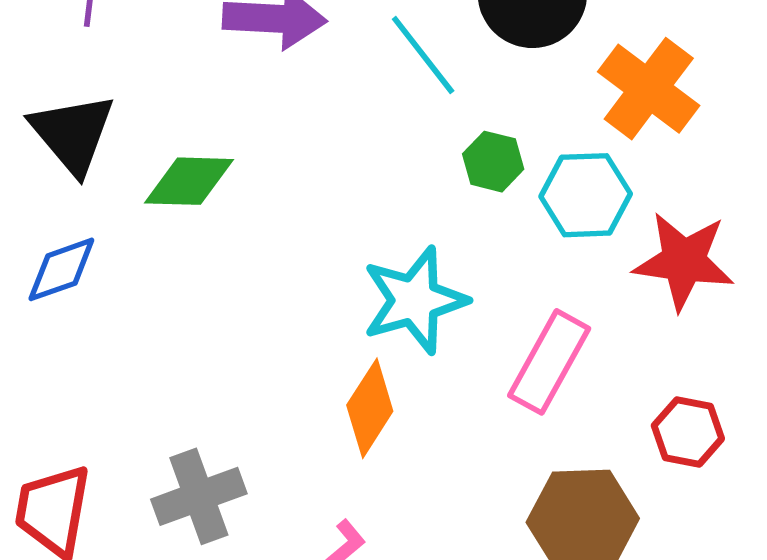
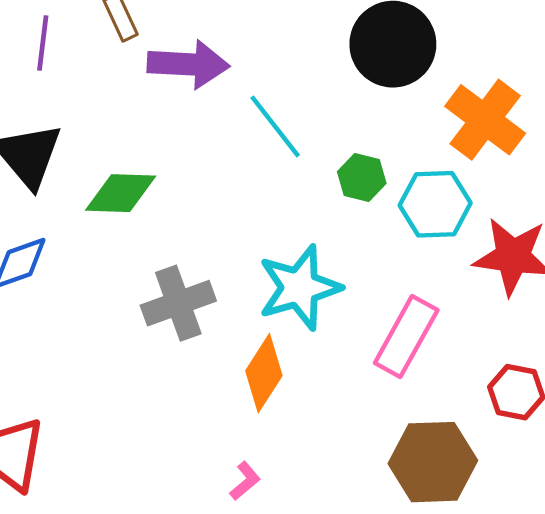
cyan line: (423, 55) -> (275, 126), moved
gray cross: (199, 496) -> (178, 303), moved

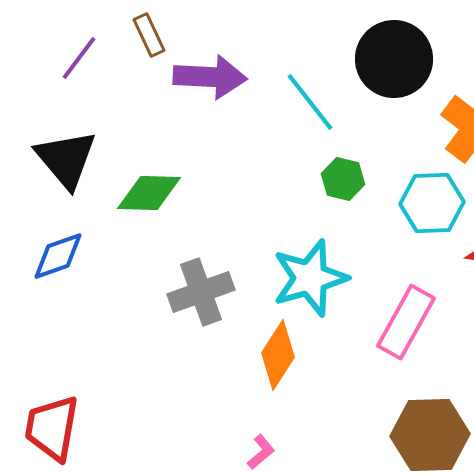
purple line: (43, 43) -> (79, 58), turned 30
cyan line: (275, 126) -> (310, 102), moved
green hexagon: (362, 178) -> (343, 179), moved

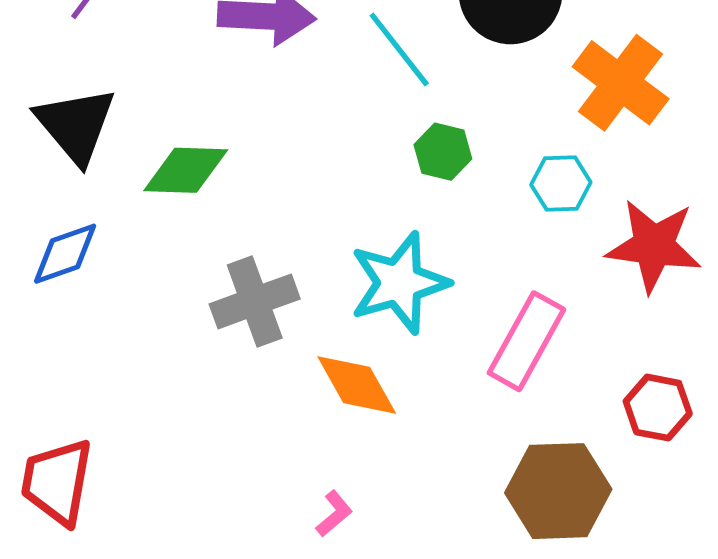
cyan hexagon: (432, 203) -> (561, 183), size x0.7
orange diamond: (278, 355) -> (357, 385), turned -62

